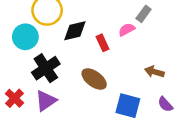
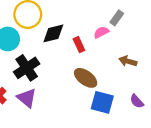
brown arrow: (154, 72) -> (128, 61), moved
brown ellipse: (94, 79) -> (86, 78), moved
purple triangle: (46, 101) -> (27, 98), turned -45

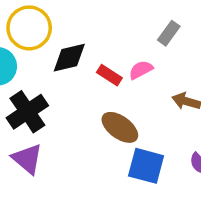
pink semicircle: (101, 32) -> (141, 70), moved
red rectangle: (79, 45) -> (109, 75), turned -32

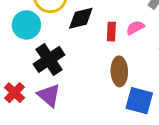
red rectangle: (109, 75) -> (111, 32), turned 60
brown ellipse: (120, 127) -> (119, 71), turned 52

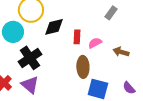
pink semicircle: (135, 28) -> (95, 43), moved

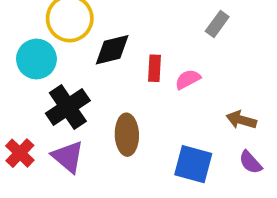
brown arrow: (121, 52) -> (241, 120), moved
brown ellipse: (83, 67) -> (127, 135), moved

